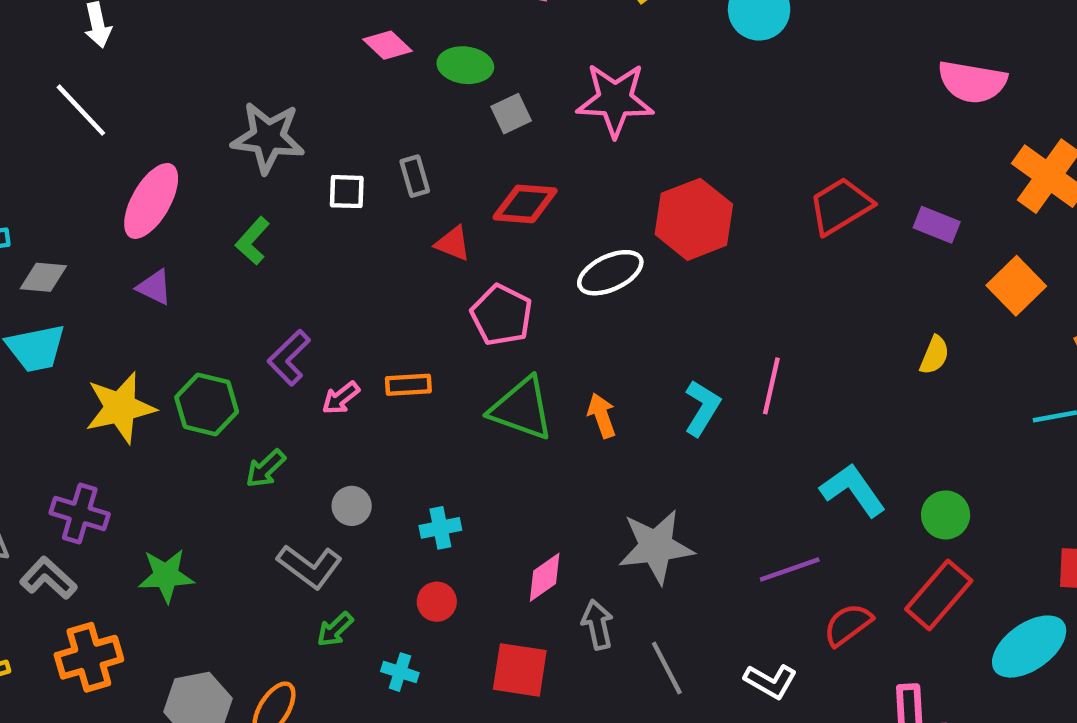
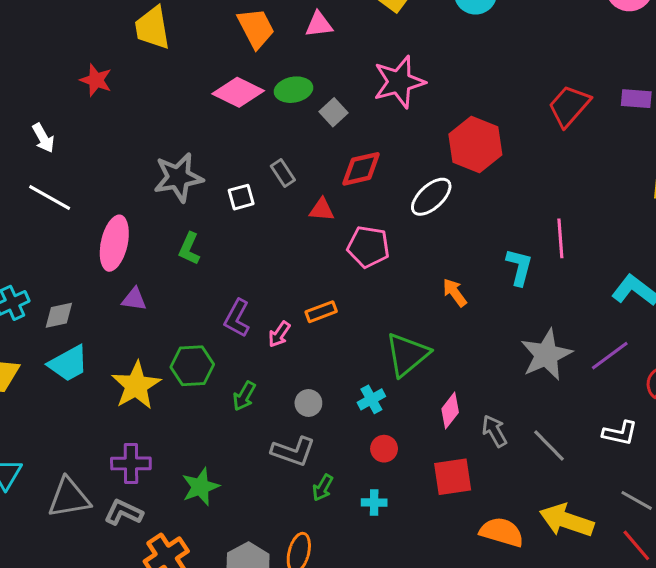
pink diamond: (388, 45) -> (238, 92), size x1.5
green triangle: (522, 409) -> (407, 354), moved, turned -42
gray star: (656, 547) -> (546, 355), moved

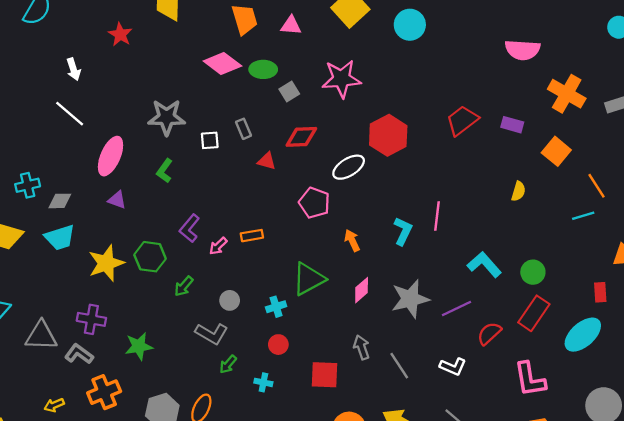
pink pentagon: (368, 247) -> (314, 203), moved
pink diamond: (450, 411) -> (362, 290), moved

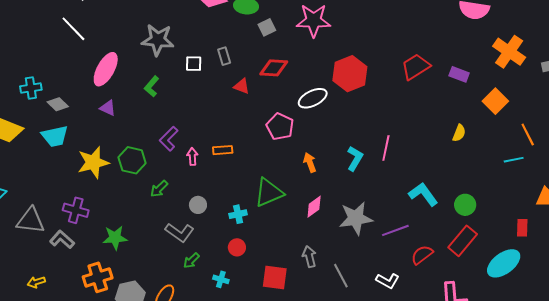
gray diamond: (60, 201) -> (58, 104), turned 40
pink arrow: (218, 246) -> (192, 156), turned 126
orange cross: (104, 392) -> (98, 277), moved

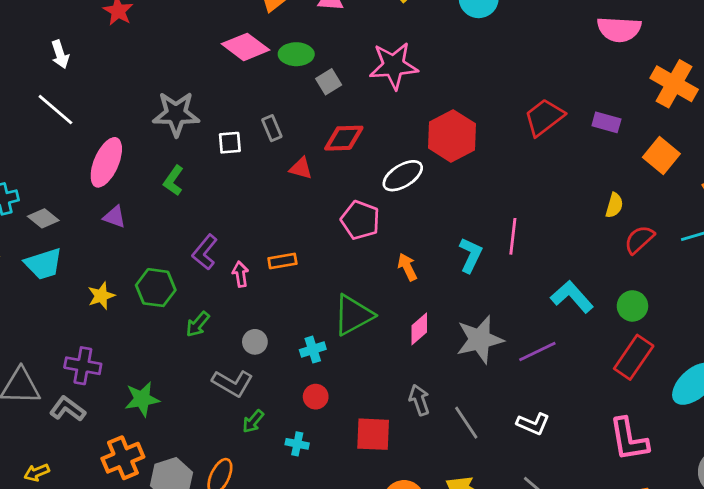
yellow star: (93, 162) -> (101, 296), size x0.6
red semicircle: (422, 255) -> (639, 240), moved

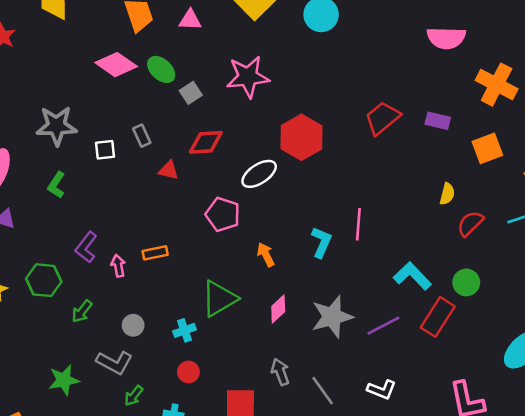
green ellipse: (296, 54) -> (161, 69), turned 44
orange square: (661, 156) -> (487, 148), turned 32
red rectangle: (634, 357) -> (438, 317), moved
green star: (142, 399) -> (64, 380), moved

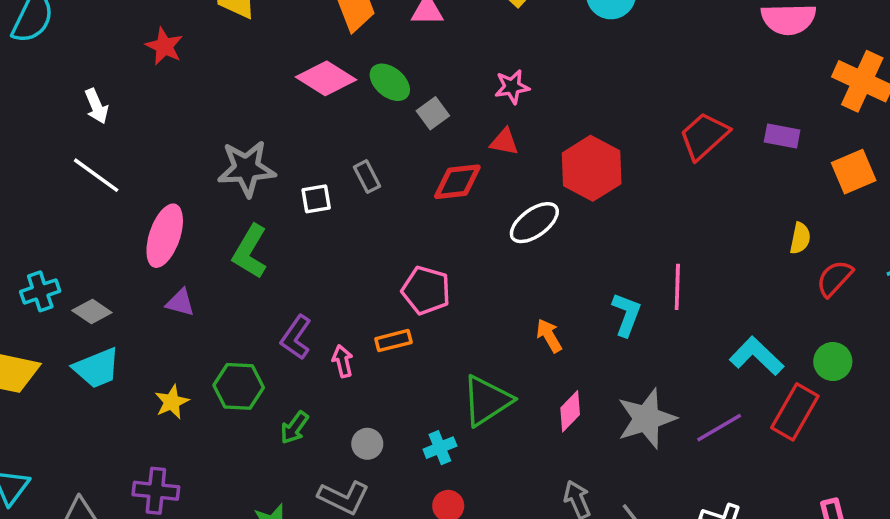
pink star: (248, 77) -> (512, 87), size x0.6
red triangle: (169, 170) -> (504, 142), moved
green L-shape: (56, 185) -> (250, 252), size x1.4
pink pentagon: (223, 214) -> (426, 290), moved

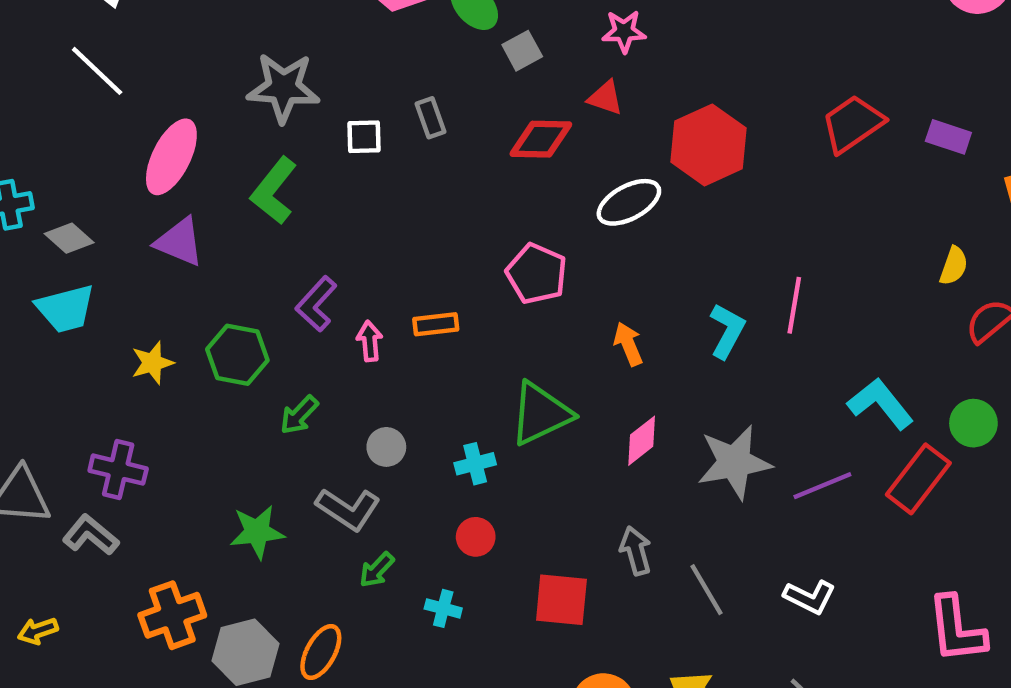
pink pentagon: (426, 290) -> (537, 274), moved
purple triangle: (180, 303) -> (179, 242), size x1.4

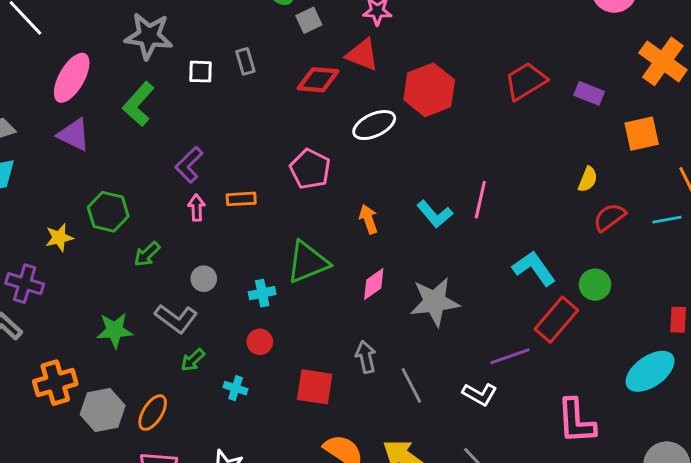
red triangle: (605, 98) -> (362, 55), size x1.4
purple L-shape: (316, 304) -> (189, 165), moved
cyan L-shape: (727, 331) -> (435, 214), turned 108
yellow star: (152, 363) -> (59, 238), moved
purple line: (822, 486) -> (510, 356), moved

